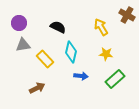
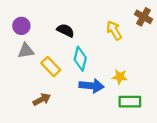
yellow star: (106, 54) -> (120, 77), moved
blue arrow: (81, 76) -> (92, 86), size x1.5
green rectangle: (115, 79) -> (130, 102), moved, turned 42

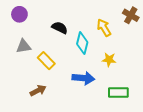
purple circle: (21, 26) -> (19, 14), moved
cyan diamond: (80, 59) -> (82, 43), moved
yellow star: (120, 77) -> (109, 60), moved

